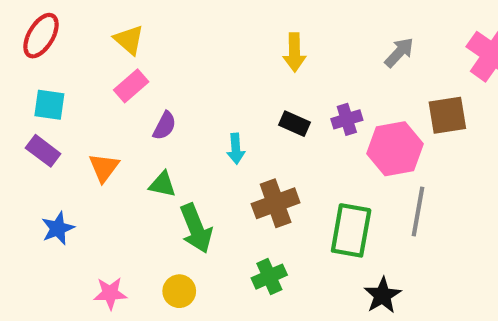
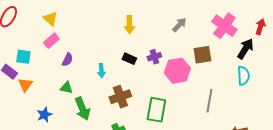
cyan square: (49, 105) -> (23, 57), moved
orange triangle: (104, 168) -> (25, 85), moved
gray line: (418, 212) -> (209, 101), moved
blue star: (58, 228) -> (44, 115), moved

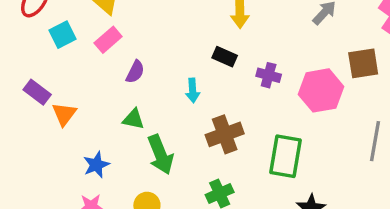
cyan square: (23, 57) -> (63, 35), moved, turned -35
purple cross: (154, 57) -> (269, 75), moved, turned 32
black rectangle: (129, 59) -> (225, 57), moved

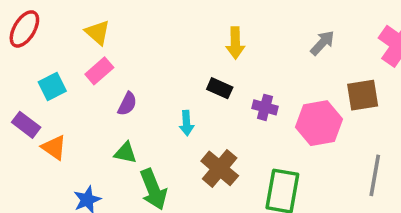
cyan square: (63, 35) -> (52, 86), moved
orange triangle: (64, 114) -> (54, 147), turned -32
brown cross: (225, 134) -> (220, 168), turned -30

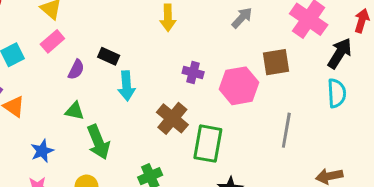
black rectangle: (220, 88) -> (109, 56), moved
cyan arrow: (187, 123) -> (126, 86), size x1.4
brown cross: (220, 168) -> (172, 118), moved

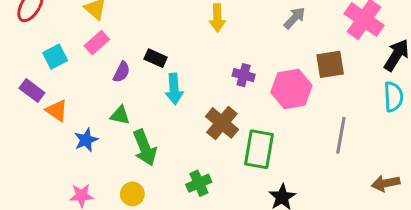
blue star: (42, 151) -> (86, 140), moved

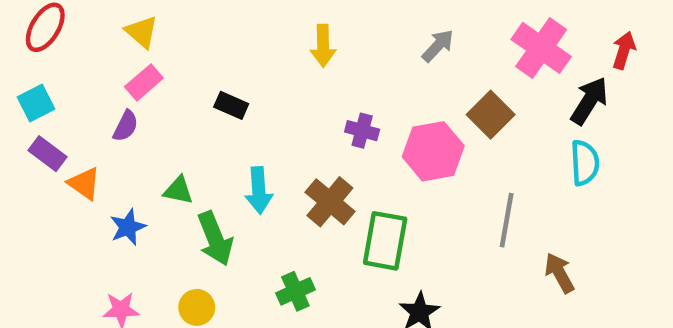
cyan square: (55, 57) -> (36, 103), moved
brown square: (330, 64) -> (491, 115), turned -36
purple semicircle: (122, 72) -> (126, 126), moved
cyan arrow: (174, 89) -> (259, 190), moved
brown arrow: (386, 183) -> (560, 273), moved, turned 72

